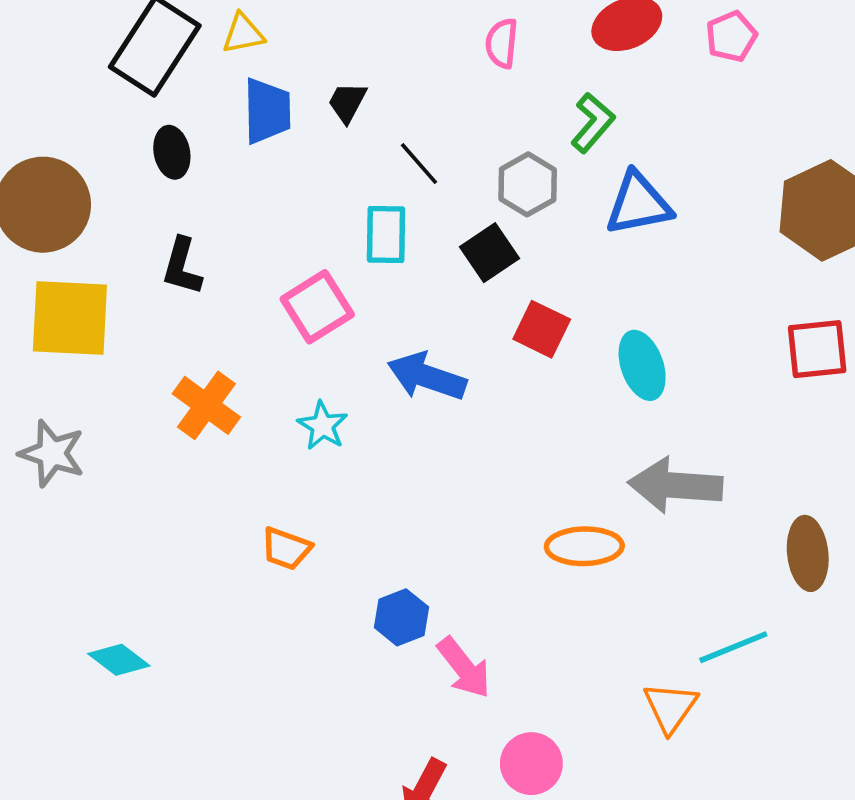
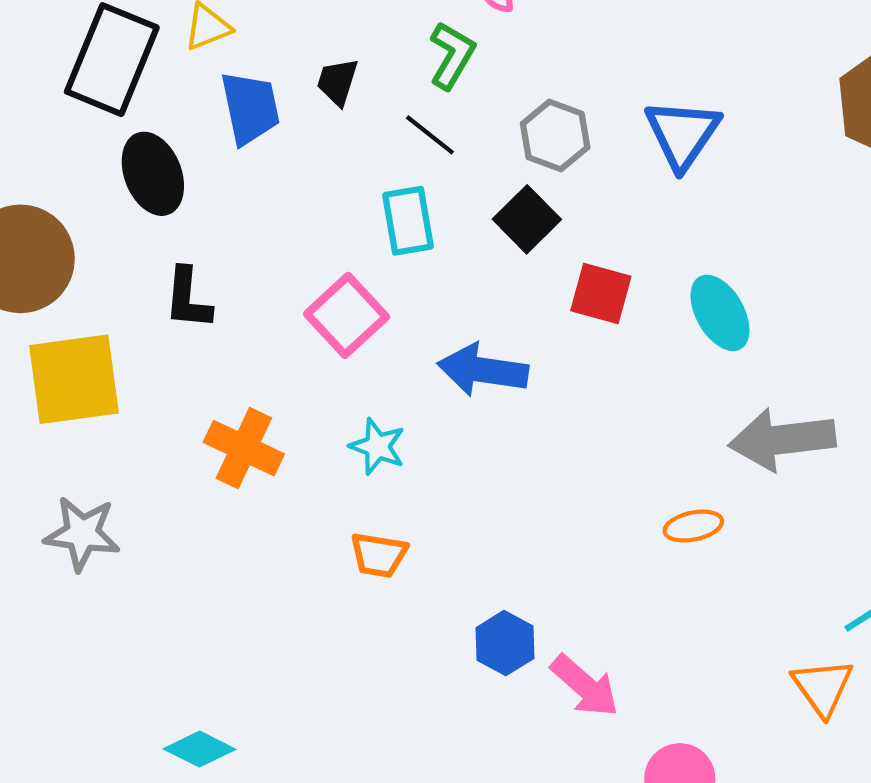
green L-shape: (593, 123) -> (452, 55), moved
black ellipse: (172, 152) -> (153, 174), size x1.4
blue triangle: (638, 204) -> (682, 134), turned -34
orange ellipse: (584, 546) -> (693, 526), size x0.7
orange trapezoid: (286, 549) -> (379, 555), moved

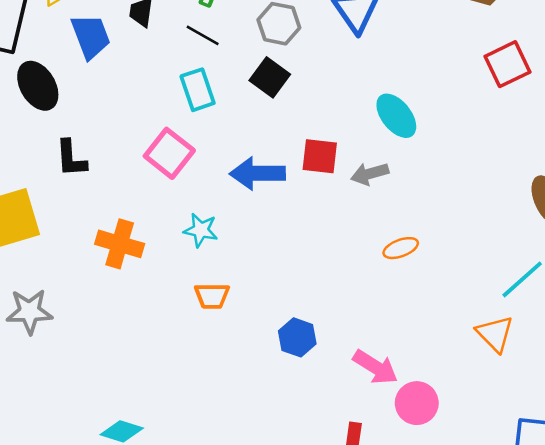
red square: (601, 294) -> (320, 156), moved
gray arrow: (782, 439) -> (370, 174), moved, size x0.6
pink arrow: (585, 686) -> (375, 367), moved

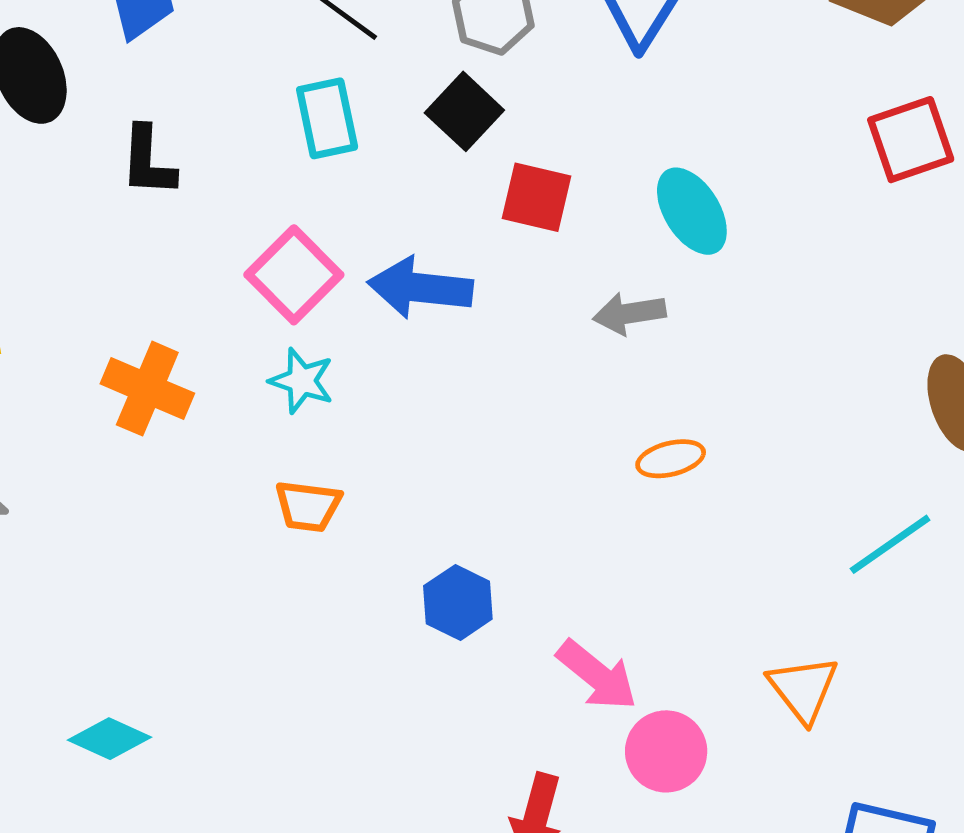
pink square: (169, 153) -> (294, 275), moved
red square: (320, 156) -> (536, 197), moved
black L-shape: (71, 158) -> (148, 161), moved
orange triangle: (495, 334) -> (803, 689), moved

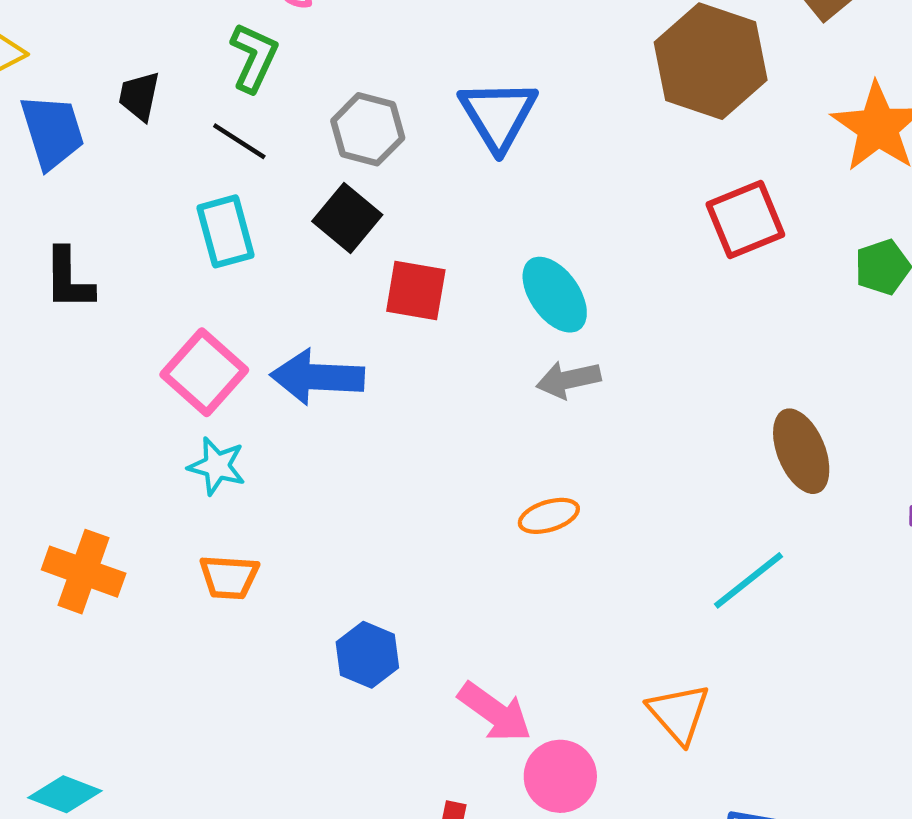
gray arrow: (629, 313) -> (568, 380), moved
orange cross: (147, 389) -> (84, 572), moved

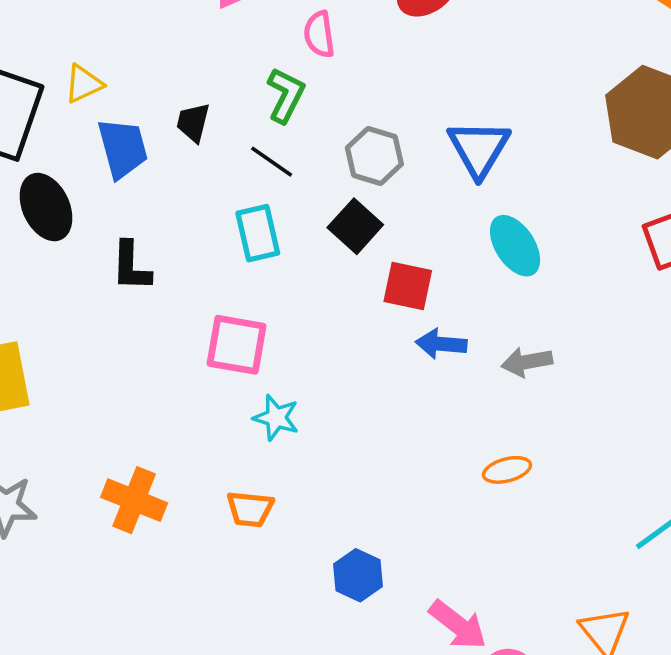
cyan ellipse: (555, 295) -> (515, 246), moved
pink square: (204, 372) -> (237, 345), turned -34
blue arrow: (317, 377) -> (441, 344), moved, size x0.7
cyan star: (217, 466) -> (276, 418), moved

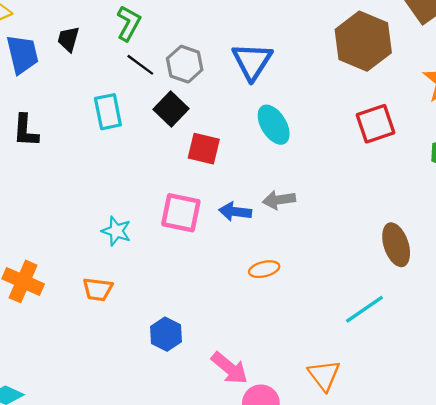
black line: (272, 162) -> (140, 65), moved
blue arrow: (441, 344) -> (235, 212), moved
pink square: (237, 345) -> (181, 213), moved

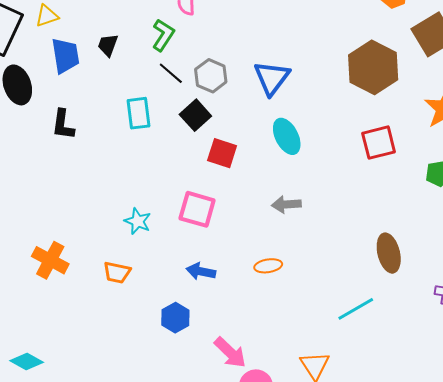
blue arrow: (235, 212) -> (201, 271), moved

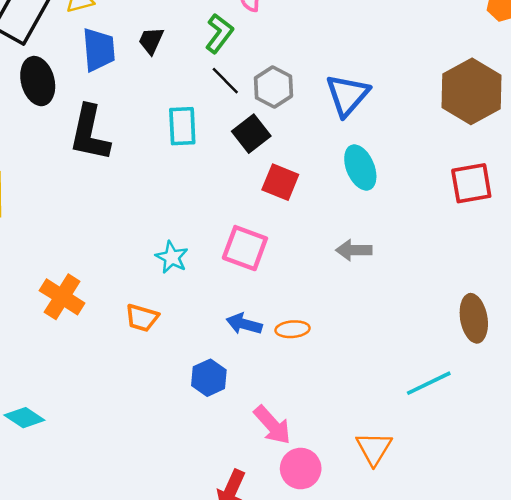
black L-shape: (63, 125) -> (90, 133), size x1.5
orange ellipse: (268, 266) -> (293, 329), moved

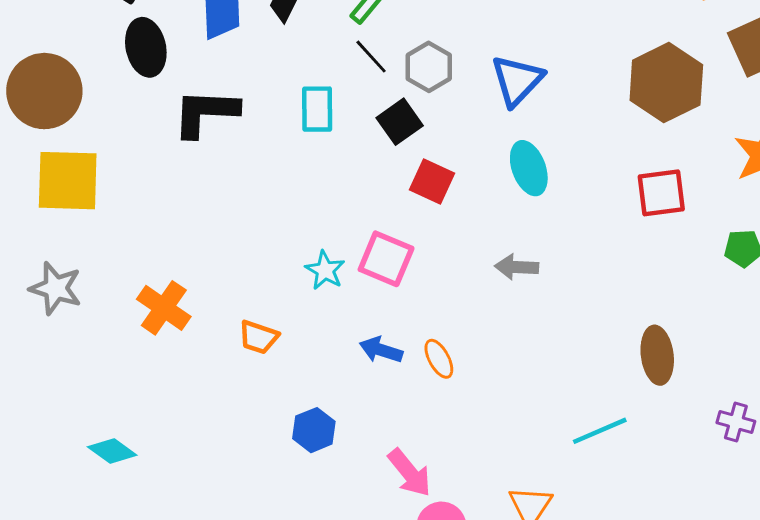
black L-shape: (90, 133) -> (205, 113), turned 78
cyan star: (172, 257) -> (325, 270), moved
orange ellipse: (293, 329) -> (439, 359), turned 64
blue hexagon: (209, 378) -> (314, 430), moved

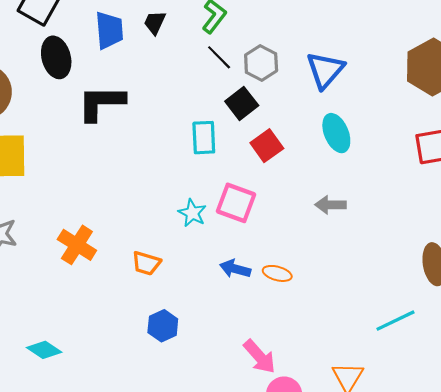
cyan rectangle: (317, 109) -> (204, 138), moved
red square: (432, 181) -> (267, 146), turned 32
orange ellipse: (439, 359) -> (277, 273), turned -44
blue hexagon: (314, 430) -> (163, 326), moved

